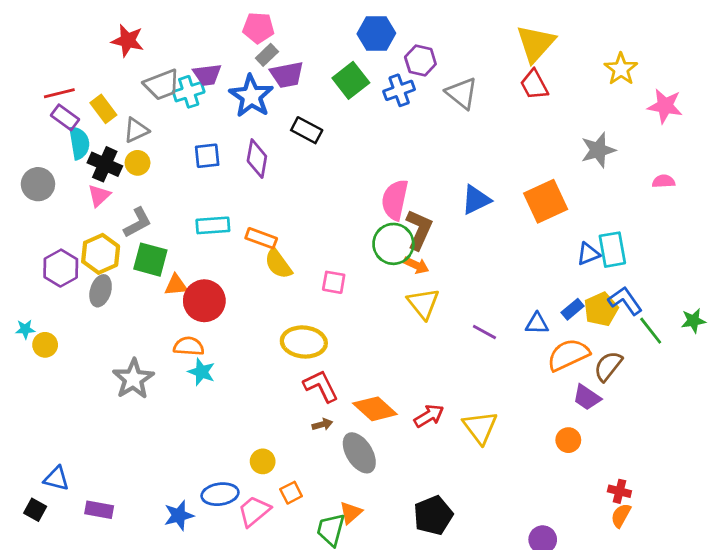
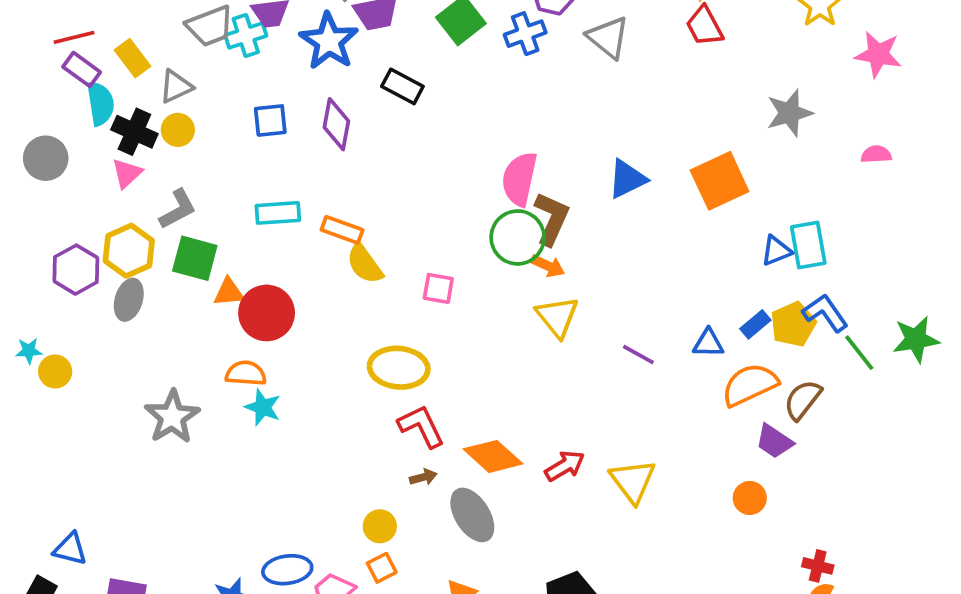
green star: (693, 321) -> (916, 339), size x1.4
yellow circle: (263, 461) -> (380, 526), moved

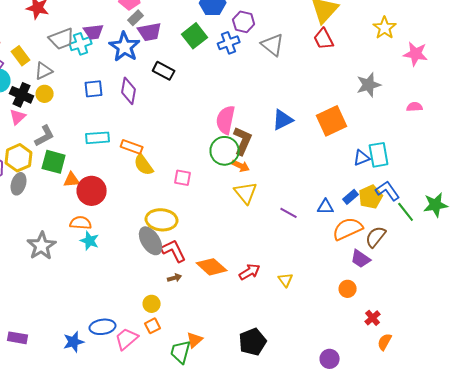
yellow triangle: (633, 481) -> (286, 280), size x0.6
gray ellipse: (472, 515) -> (151, 241), moved
red cross: (818, 566) -> (373, 318), moved, turned 35

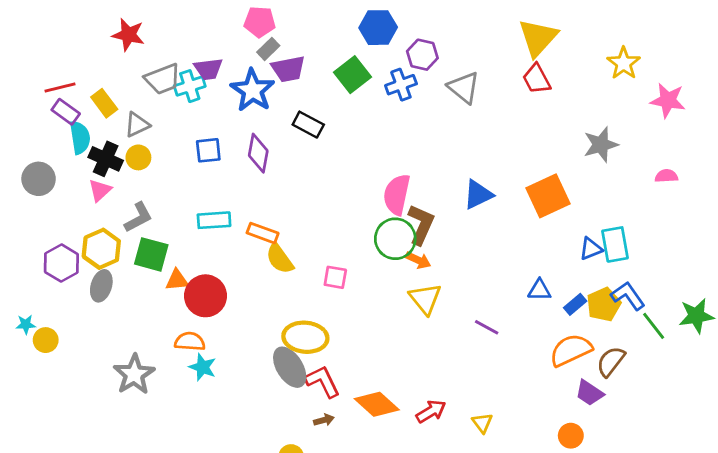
blue triangle: (326, 207) -> (539, 290), moved

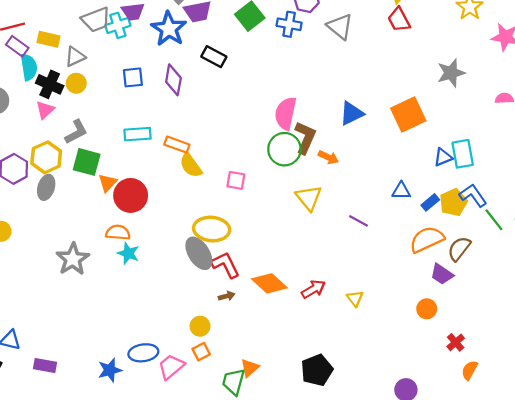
blue cross: (401, 85) -> (289, 24), turned 30
yellow rectangle: (104, 103) -> (48, 39), turned -40
orange arrow: (418, 260) -> (328, 157), moved
orange triangle: (177, 280) -> (107, 183), turned -42

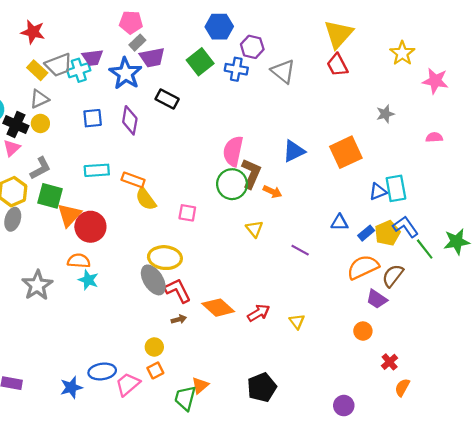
yellow rectangle: (48, 39) -> (37, 70), moved, turned 30
gray star: (451, 73) -> (385, 114), size x0.7
orange triangle: (107, 183) -> (69, 215), size x1.4
yellow triangle: (309, 198) -> (254, 229), size x0.7

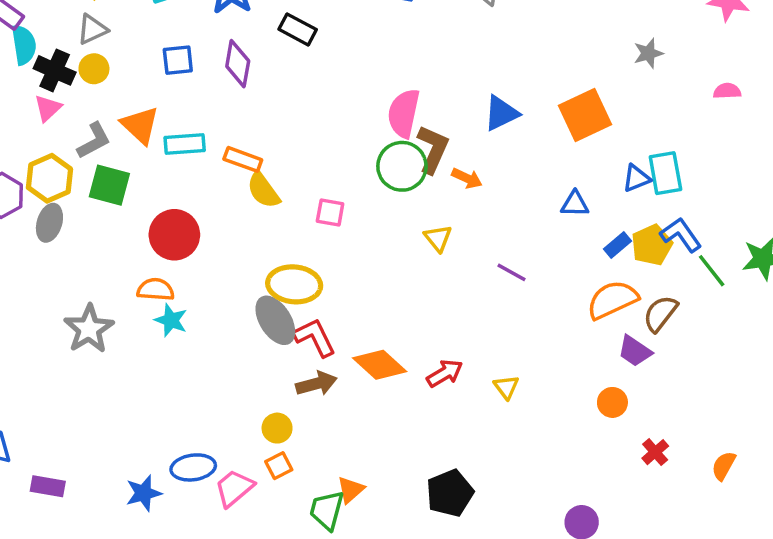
orange triangle: (69, 215) -> (140, 125), moved, turned -30
blue triangle: (340, 222) -> (575, 204), moved
brown arrow: (179, 319) -> (316, 384), size x1.6
orange semicircle: (402, 387) -> (724, 466), moved

